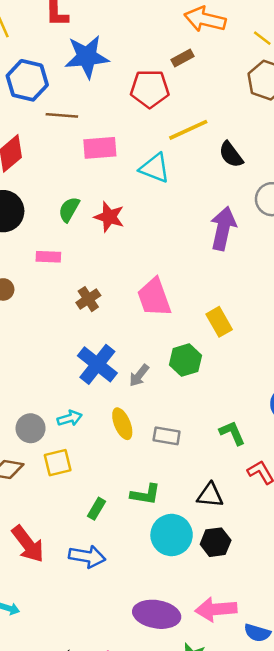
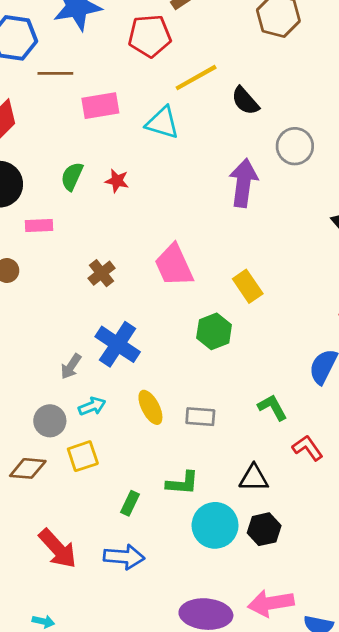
red star: (109, 217) -> (117, 181), size x0.7
pink rectangle: (48, 257) -> (39, 226), moved
gray arrow: (139, 375) -> (71, 366), moved

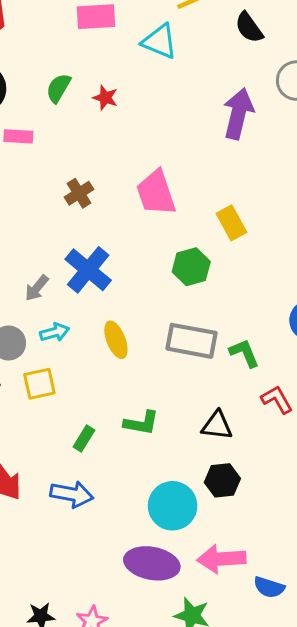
gray rectangle: (200, 417) -> (192, 341), moved, size x1.6
cyan circle: (215, 525) -> (173, 506), moved

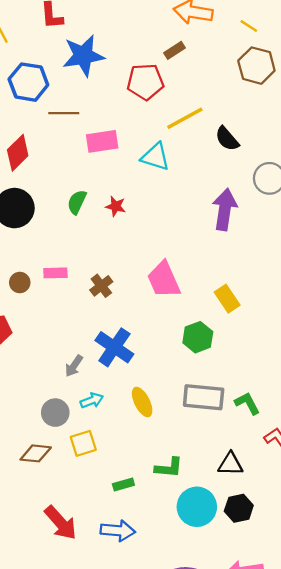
pink rectangle: (18, 136) -> (55, 273), moved
green rectangle: (84, 438) -> (123, 484), turned 48
cyan circle: (173, 506) -> (197, 507), moved

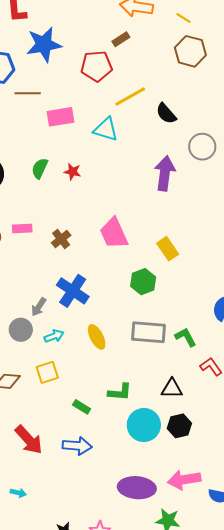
gray circle: (55, 413) -> (21, 330), moved
green rectangle: (123, 484) -> (82, 407), turned 48

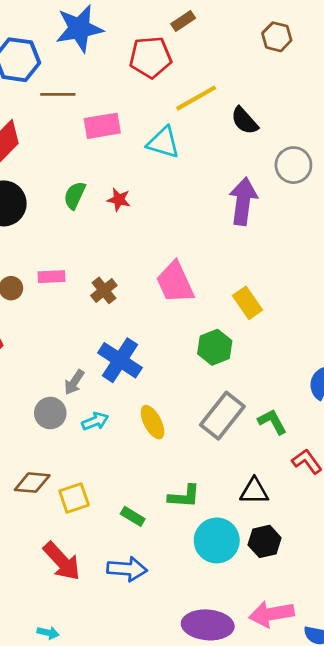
brown hexagon: (190, 51) -> (277, 37), size x0.7
gray rectangle: (149, 332) -> (222, 416), turned -56
yellow square: (47, 372) -> (74, 498), moved

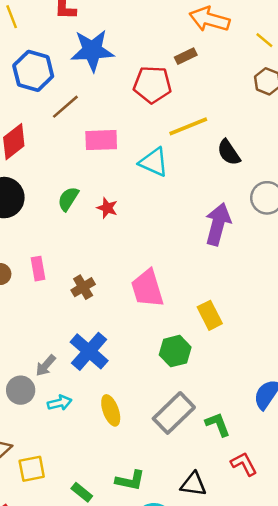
brown line: (58, 94) -> (65, 107), turned -48
pink rectangle: (51, 277) -> (38, 269), turned 75

